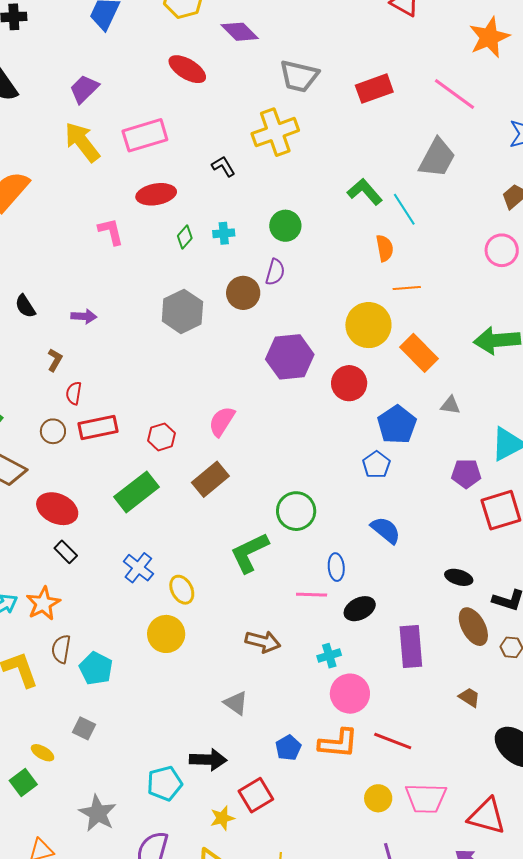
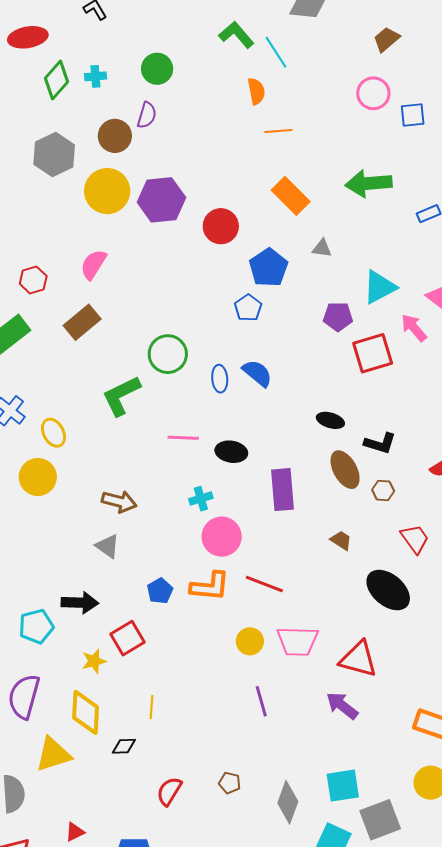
green diamond: (185, 237) -> (57, 80), size x1.6
yellow circle: (368, 325) -> (107, 191), moved
blue ellipse: (336, 567) -> (220, 379), moved
black ellipse: (360, 609) -> (231, 452), turned 36
brown arrow: (263, 642) -> (119, 502), moved

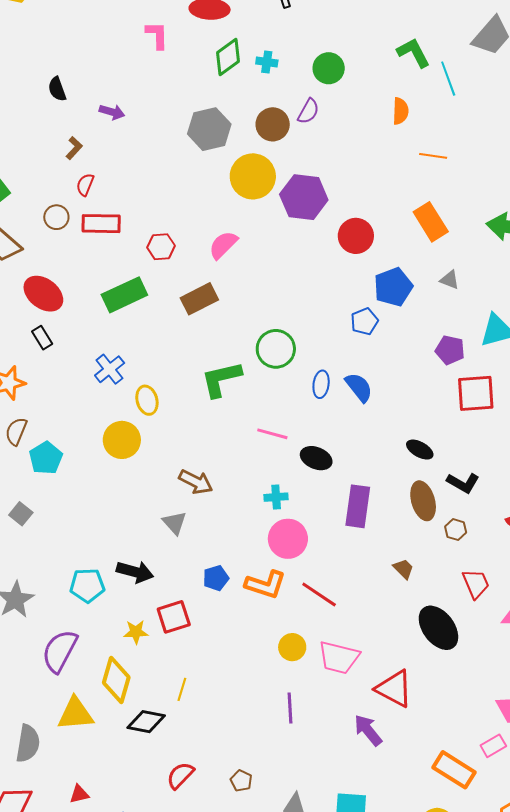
orange semicircle: (256, 91) -> (400, 111), moved
black diamond: (124, 746) -> (146, 722), size x1.5

